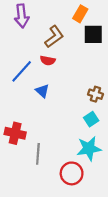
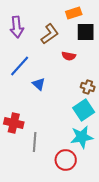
orange rectangle: (80, 14) -> (74, 13), turned 42
purple arrow: (22, 16) -> (17, 27), moved
red semicircle: (48, 60) -> (69, 56), moved
cyan square: (91, 119) -> (84, 110), size x1.5

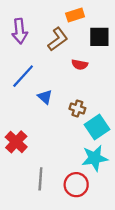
orange rectangle: (74, 13) -> (75, 15), moved
brown cross: (88, 87) -> (77, 108), moved
red cross: (14, 123) -> (16, 142), turned 30
gray line: (35, 142) -> (40, 179), moved

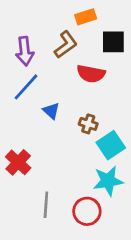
purple arrow: (20, 31) -> (25, 51), moved
red semicircle: (80, 65) -> (91, 74), size x1.5

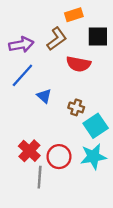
purple arrow: (25, 51) -> (21, 45), turned -95
red cross: (18, 162) -> (29, 151), moved
red circle: (87, 211) -> (59, 157), moved

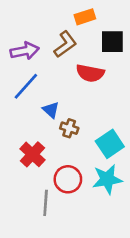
brown cross: (76, 107) -> (69, 128), moved
red cross: (29, 151) -> (32, 154), moved

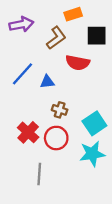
purple arrow: (25, 51) -> (21, 24), moved
blue triangle: (51, 110) -> (47, 82), moved, turned -49
red circle: (68, 179) -> (56, 138), moved

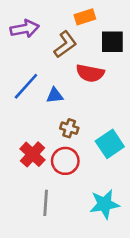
cyan star: (92, 154) -> (105, 204), moved

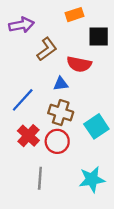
brown L-shape: (65, 44) -> (47, 49), moved
blue line: (26, 86) -> (23, 100), moved
blue triangle: (55, 95) -> (61, 84), moved
brown cross: (69, 128) -> (61, 113), size x1.5

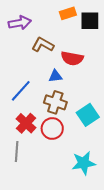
black square: (99, 36) -> (90, 21), moved
brown L-shape: (47, 49) -> (43, 45), turned -115
gray line: (40, 178) -> (17, 152), moved

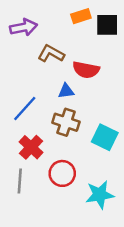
cyan square: (88, 115) -> (105, 137), turned -30
red circle: (52, 129) -> (62, 173), moved

